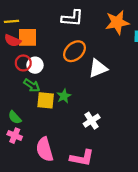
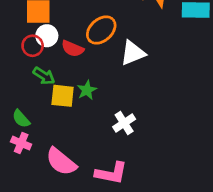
red semicircle: (13, 41) -> (73, 49), moved
white circle: (35, 65) -> (47, 36), moved
pink semicircle: (45, 149) -> (61, 162), turned -35

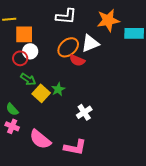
red semicircle: (73, 49) -> (77, 60), moved
white triangle: (133, 53) -> (90, 43), moved
yellow square: (63, 96) -> (41, 93), turned 36

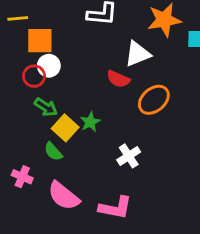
orange ellipse: (68, 47) -> (154, 100), moved
green semicircle: (12, 109) -> (53, 152), moved

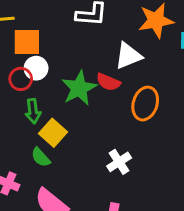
orange ellipse: (154, 100) -> (145, 104), turned -32
green arrow: (46, 107) -> (33, 111), turned 50
green star: (90, 122) -> (79, 88), moved, size x1.6

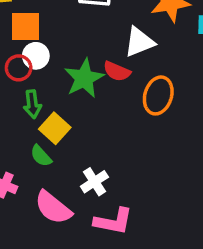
white cross: (119, 162) -> (94, 182), moved

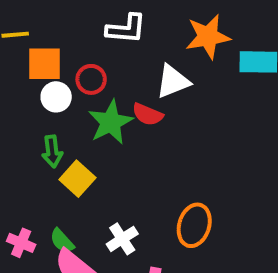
red circle: (19, 68) -> (91, 79), moved
orange ellipse: (158, 95) -> (194, 225), moved
green semicircle: (41, 156) -> (62, 241), moved

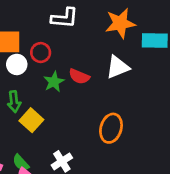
white triangle: (173, 81) -> (118, 67), moved
green star: (111, 122) -> (54, 82), size x0.7
orange ellipse: (194, 225) -> (111, 128), moved

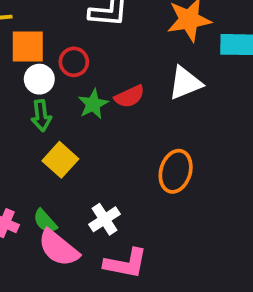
red semicircle: (79, 76) -> (130, 96), turned -48
green arrow: (14, 102) -> (41, 116), moved

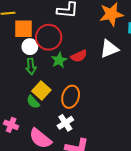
red circle: (74, 62) -> (49, 37), size x1.6
orange ellipse: (176, 171) -> (71, 97), moved
green semicircle: (45, 221) -> (33, 102), moved

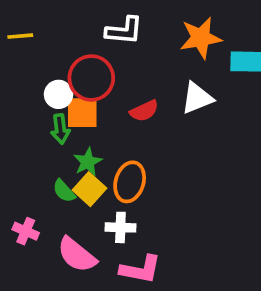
orange square: (24, 29) -> (82, 113), moved
green star: (59, 60) -> (88, 162), moved
yellow square: (41, 90) -> (89, 189), moved
white cross: (65, 123) -> (120, 227), turned 35

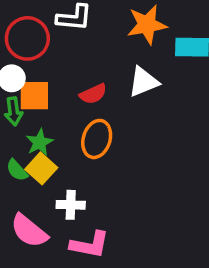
red circle: (91, 78) -> (27, 38), moved
orange ellipse: (130, 182) -> (97, 139), moved

